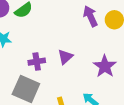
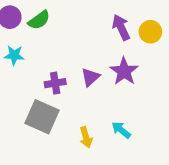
purple star: (105, 66) -> (124, 71), moved

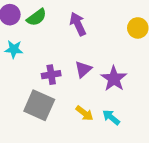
purple arrow: (121, 27) -> (78, 24), moved
purple star: (124, 71) -> (114, 79), moved
yellow arrow: (86, 137) -> (84, 113), moved, turned -36

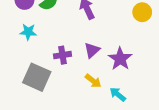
gray square: (39, 105) -> (37, 77), moved
yellow arrow: (84, 113) -> (93, 81), moved

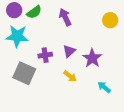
cyan star: (28, 32) -> (17, 36), size x1.6
cyan arrow: (118, 94) -> (104, 87), moved

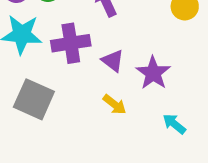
purple triangle: (69, 51) -> (113, 61), turned -40
purple cross: (45, 55) -> (71, 43), moved, size x1.5

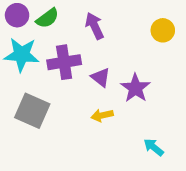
yellow arrow: (115, 105) -> (102, 115), turned 130
cyan arrow: (174, 124) -> (154, 147), moved

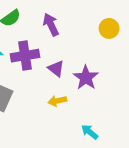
cyan arrow: (154, 147) -> (90, 132), moved

